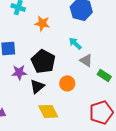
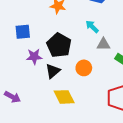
gray triangle: (86, 60) -> (103, 44), turned -32

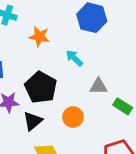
cyan arrow: (92, 27) -> (74, 58), moved

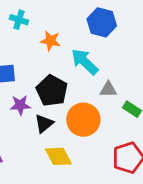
cyan arrow: (74, 58) -> (85, 62), size x1.6
orange circle: (73, 117) -> (83, 120), size x1.6

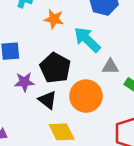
black triangle: (44, 124) -> (47, 100), turned -42

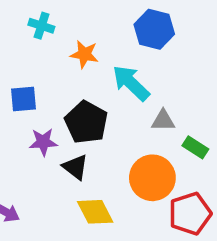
orange circle: (86, 96) -> (152, 178), moved

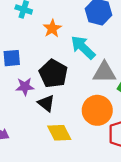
orange star: (84, 54) -> (52, 28), turned 30
gray triangle: (163, 121) -> (104, 72), size x1.5

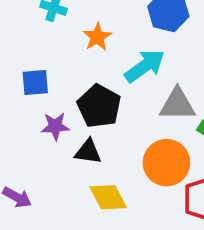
cyan arrow: (83, 47) -> (145, 66), turned 100
black triangle: (46, 103) -> (88, 152), turned -30

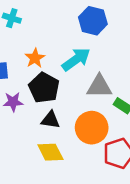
orange star: (97, 37) -> (35, 58), moved
black triangle: (88, 152) -> (50, 120), moved

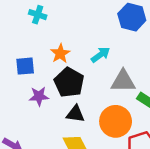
blue hexagon: (93, 21) -> (132, 17), moved
cyan arrow: (76, 59) -> (100, 55), size x0.7

